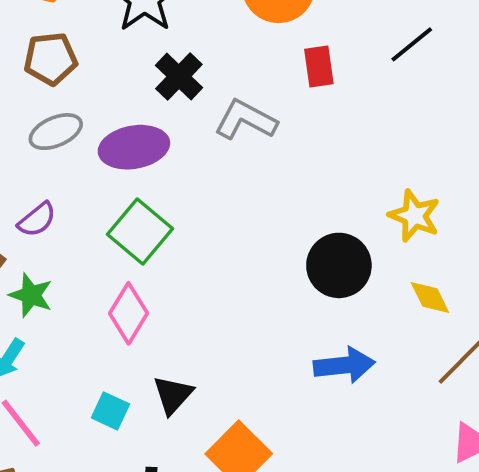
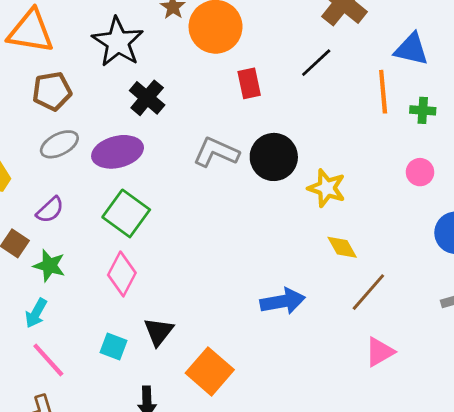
gray L-shape: (246, 120) -> (216, 152), moved
black circle: (339, 265) -> (274, 157), moved

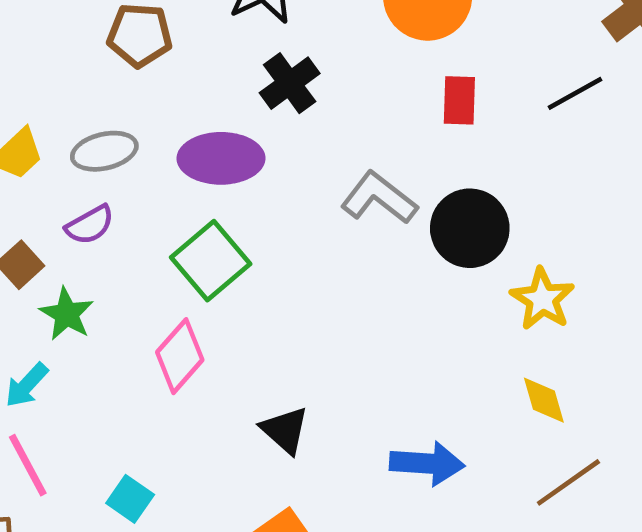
gray ellipse: (59, 144) -> (104, 151), moved
black triangle: (158, 332) -> (285, 430), moved, turned -40
cyan square: (113, 346) -> (130, 499), moved

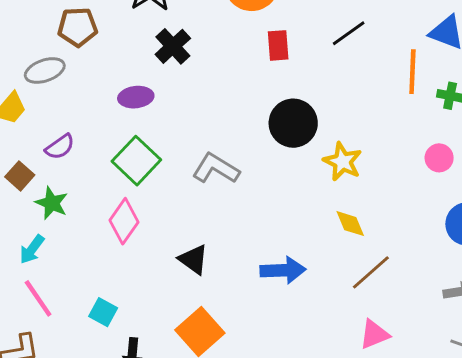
gray ellipse: (104, 151) -> (45, 70), moved
purple ellipse: (221, 158) -> (136, 97), size x0.7
gray L-shape: (379, 198) -> (216, 168), moved

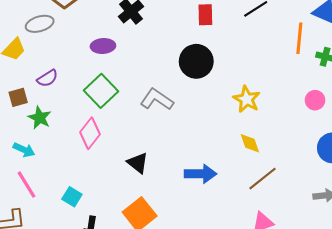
black circle: (293, 123) -> (196, 61), moved
brown square: (20, 176) -> (18, 97), turned 30
cyan arrow: (32, 249) -> (24, 150), turned -105

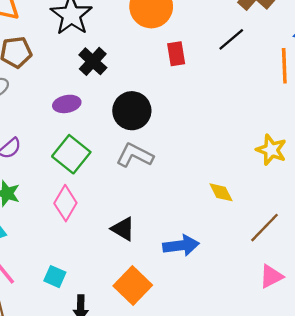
black circle: (196, 61) -> (132, 111), moved
yellow star: (247, 99) -> (271, 150), moved
yellow diamond: (250, 143) -> (221, 192), moved
blue arrow: (201, 174) -> (181, 245), moved

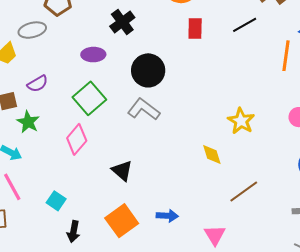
yellow star: (271, 150) -> (241, 121), moved
blue arrow: (181, 245) -> (167, 216), moved, size x0.7
pink triangle: (271, 276) -> (215, 235), moved, turned -45

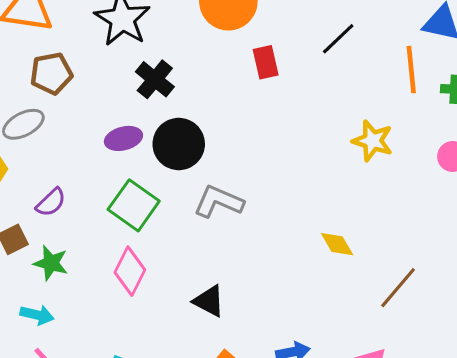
black circle: (148, 70) -> (179, 144), moved
yellow star: (241, 121) -> (372, 141), moved

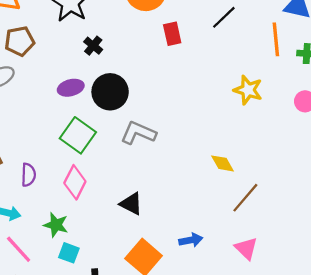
black cross: (155, 79) -> (93, 46), size x0.7
purple semicircle: (51, 202) -> (28, 175), moved, turned -45
green star: (51, 263) -> (56, 225), moved
brown line: (398, 288) -> (245, 198), moved

